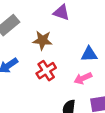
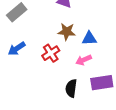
brown star: (42, 40) -> (67, 32), moved

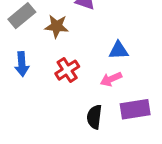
brown star: (67, 32) -> (57, 26), moved
blue arrow: (17, 49) -> (22, 64), turned -60

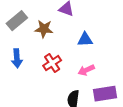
blue triangle: (119, 50) -> (85, 39), moved

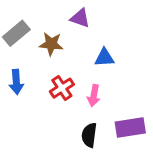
pink arrow: (86, 70) -> (94, 96), moved, turned -56

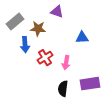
blue triangle: (104, 58) -> (82, 38), moved
blue arrow: (16, 82) -> (25, 45), moved

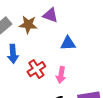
brown star: (38, 29) -> (28, 25), moved
blue triangle: (82, 38) -> (68, 43), moved

